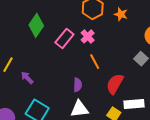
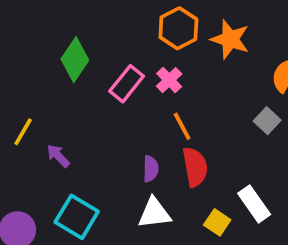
orange star: (121, 14) -> (230, 39), size x1.5
red semicircle: (115, 84) -> (195, 167), moved, turned 140
white rectangle: (134, 104) -> (254, 204), turned 60

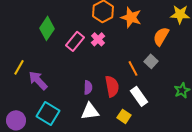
orange line: (182, 126) -> (133, 68), moved
purple arrow: (58, 156) -> (38, 80), size x1.5
white rectangle: (254, 204) -> (139, 96), moved

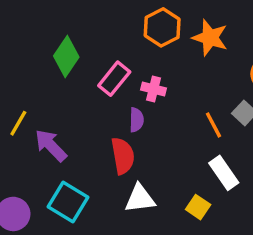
pink cross: (98, 39) -> (154, 89), moved, turned -32
red semicircle: (112, 86) -> (123, 156), moved
purple semicircle: (88, 87) -> (136, 120), moved

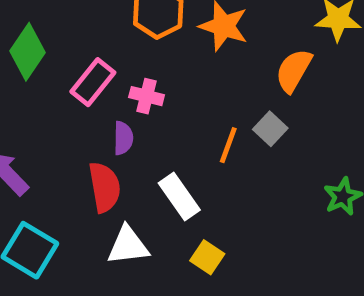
orange line: (213, 125) -> (228, 145), turned 48
white rectangle: (224, 173) -> (179, 196), moved

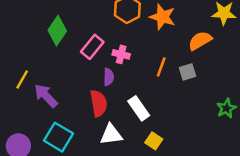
orange semicircle: (294, 70) -> (200, 41), turned 30
gray square: (270, 129) -> (188, 72), turned 30
orange line: (228, 145) -> (161, 67), moved

